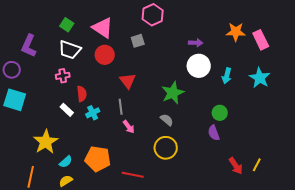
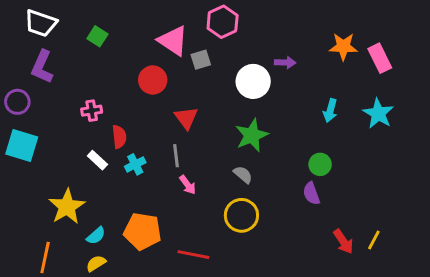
pink triangle: (103, 28) -> (173, 41), moved
white trapezoid: (70, 50) -> (41, 23), moved
white circle: (199, 66) -> (253, 81), moved

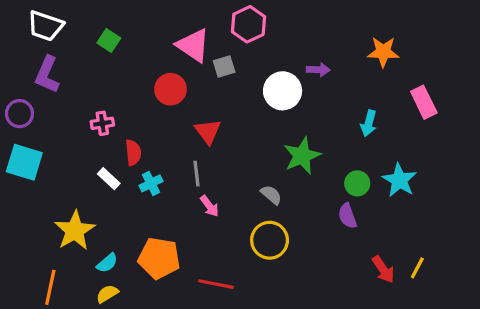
pink rectangle: (380, 58) -> (424, 102), moved
cyan star: (378, 113) -> (399, 180), moved
green star: (252, 135) -> (302, 156), moved

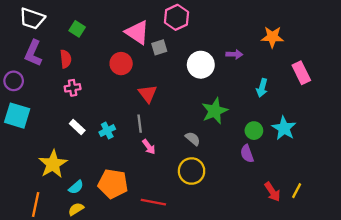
purple arrow: (318, 70) -> (234, 54), moved
red semicircle: (133, 153) -> (66, 59), moved

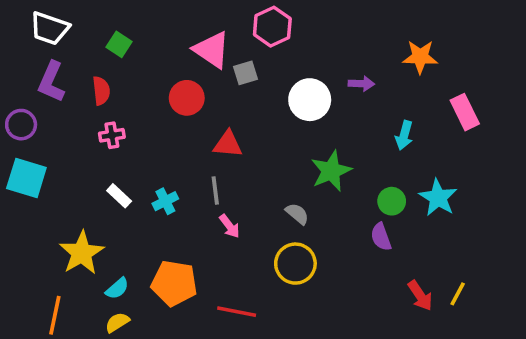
red triangle: (148, 94) -> (228, 144), turned -48

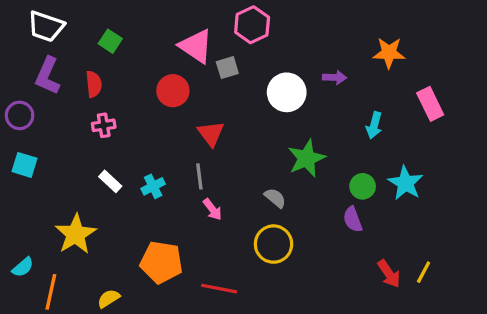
red triangle: (228, 144) -> (211, 134), turned 48
cyan square: (26, 178) -> (24, 165), size x0.7
cyan semicircle: (117, 289) -> (23, 267), moved

